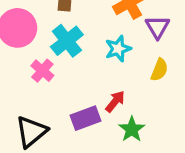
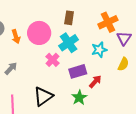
purple rectangle: (86, 118) -> (78, 71), moved
green star: (132, 129) -> (79, 98), moved

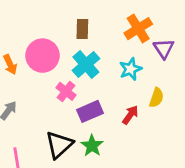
yellow semicircle: (123, 64) -> (156, 98), moved
purple rectangle: (78, 71) -> (90, 111), moved
green star: (79, 98) -> (92, 146), moved

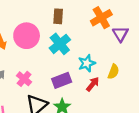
cyan star: (131, 69) -> (87, 63), moved
pink cross: (66, 91) -> (24, 79), moved

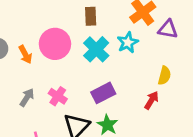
purple triangle: (120, 34) -> (168, 29), turned -42
cyan star: (87, 63) -> (128, 43), moved
red arrow: (93, 84) -> (151, 100), moved

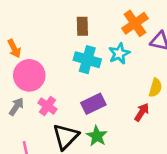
pink circle: (55, 44) -> (29, 75), moved
cyan cross: (96, 49) -> (87, 60), turned -30
orange arrow: (25, 54) -> (14, 48), moved

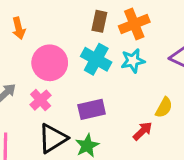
orange cross: (135, 23) -> (134, 24), moved
pink circle: (29, 75) -> (50, 63), moved

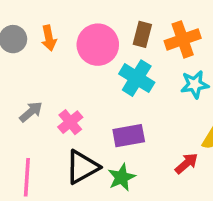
cyan star: (133, 61) -> (195, 84), moved
pink circle: (50, 63) -> (98, 45), moved

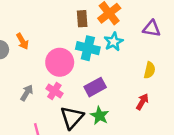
pink circle: (98, 45) -> (60, 62), moved
cyan star: (195, 84) -> (114, 42), moved
red arrow: (186, 163) -> (142, 102), moved

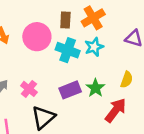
pink circle: (60, 62) -> (37, 37), moved
red arrow: (142, 102) -> (116, 110), size x1.5
green star: (100, 116) -> (95, 88), moved

